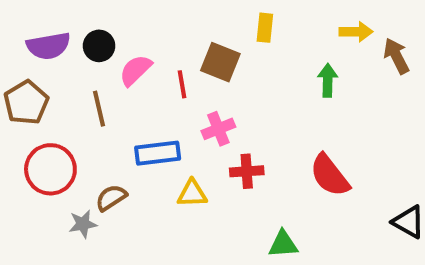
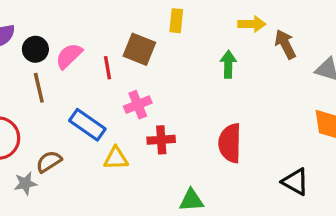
black circle: (99, 46) -> (35, 49), moved
blue rectangle: (158, 153) -> (87, 125), turned 42
red semicircle: (330, 175) -> (230, 143), turned 39

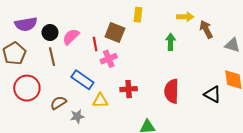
pink cross: (138, 105) -> (109, 59), moved
black triangle: (295, 182) -> (212, 94), moved
gray star: (25, 183) -> (77, 116), moved

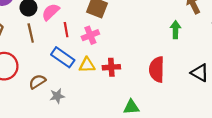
green arrow: (171, 42) -> (175, 30), moved
red line: (95, 44) -> (66, 30), moved
yellow triangle: (100, 101) -> (87, 65), moved

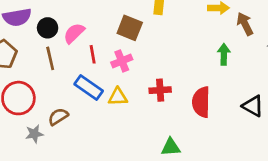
red cross: (111, 67) -> (160, 90), moved
gray star: (57, 96) -> (34, 134), moved

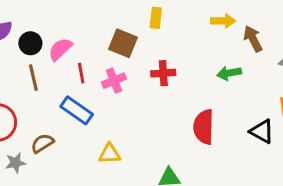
green arrow: (224, 54) -> (229, 73), turned -102
red cross: (160, 90) -> (163, 73), moved
yellow triangle: (118, 97) -> (110, 154), moved

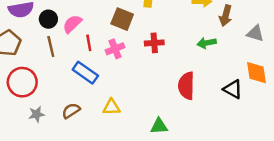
brown arrow: (253, 39) -> (226, 16), turned -138
brown semicircle: (42, 143) -> (71, 111), moved

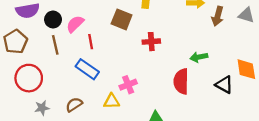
gray triangle: (255, 33) -> (246, 15), moved
green arrow: (207, 43) -> (199, 57), moved
pink cross: (115, 49) -> (128, 85), moved

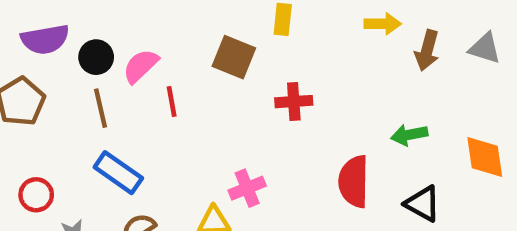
green arrow: (199, 57) -> (409, 135), moved
blue rectangle: (87, 69) -> (118, 173), moved
red circle: (29, 78) -> (36, 195), moved, size x0.6
black triangle: (224, 85) -> (423, 204), moved

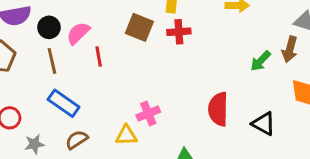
brown arrow: (427, 50) -> (290, 49), moved
red cross: (294, 102) -> (179, 32), moved
green arrow: (409, 135) -> (261, 61), moved, turned -35

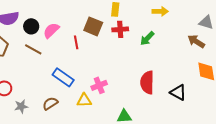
brown arrow: (290, 49) -> (196, 41), turned 108
red line: (99, 57) -> (76, 42), moved
brown line: (52, 61) -> (33, 49), turned -48
green arrow: (261, 61) -> (147, 38), moved
blue rectangle: (64, 103) -> (63, 77), moved

